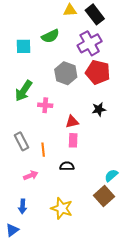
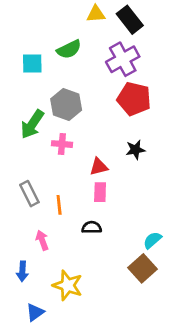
gray hexagon: (66, 73) -> (66, 104), moved
pink arrow: (31, 175) -> (42, 240), turned -88
blue arrow: (23, 206) -> (22, 271), moved
yellow star: (62, 208) -> (68, 285), moved
blue triangle: (12, 230) -> (35, 312), moved

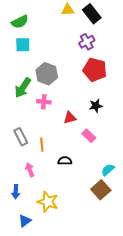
green semicircle: (69, 49) -> (20, 22), moved
purple cross: (123, 59) -> (87, 42), size x0.7
pink rectangle: (100, 192) -> (89, 136), moved, turned -48

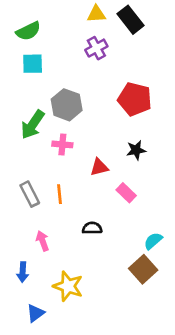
purple cross: (87, 42) -> (96, 48), moved
orange line: (42, 145) -> (60, 194), moved

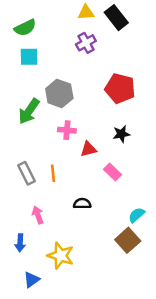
pink cross: (62, 144) -> (67, 130), moved

